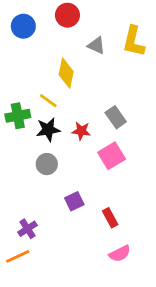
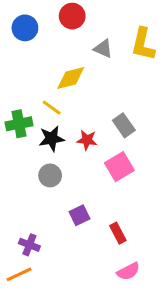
yellow diamond: (66, 73) -> (71, 78), turned 64
purple cross: (27, 229) -> (29, 245), turned -36

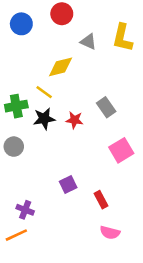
pink square: (119, 167) -> (121, 150), moved
gray circle: (50, 175) -> (14, 147), moved
pink semicircle: (128, 271) -> (110, 233), turned 42

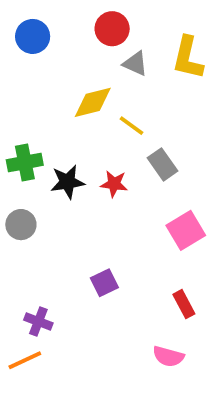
red circle: (62, 14) -> (112, 29), moved
yellow line: (44, 92) -> (131, 126), moved
red rectangle: (101, 200) -> (184, 304), moved

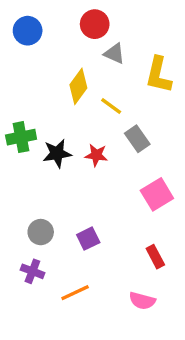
yellow L-shape: (188, 58) -> (159, 75), moved
yellow diamond: (93, 102) -> (78, 86), turned -40
gray circle: (21, 225) -> (41, 232), moved
orange line: (25, 360) -> (75, 293), moved

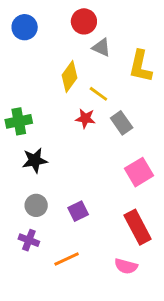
black star: (57, 153) -> (35, 160), moved
red star: (96, 155) -> (85, 118), moved
red rectangle: (155, 257) -> (138, 227), size x1.6

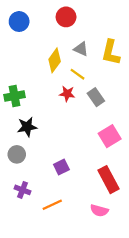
gray triangle: (101, 47) -> (81, 49), moved
gray circle: (36, 205) -> (17, 154), moved

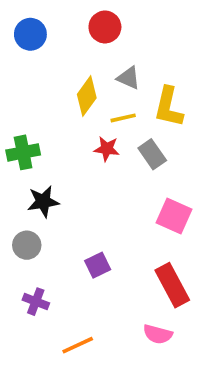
yellow L-shape: (111, 52) -> (169, 107), moved
yellow line: (77, 74) -> (123, 118), turned -49
pink square: (110, 136) -> (174, 216), turned -35
orange line: (52, 205) -> (78, 345), moved

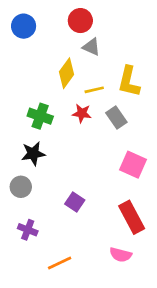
gray triangle: (129, 78) -> (91, 47), moved
green cross: (23, 152) -> (40, 116), moved, turned 30
purple square: (98, 265) -> (75, 202), turned -30

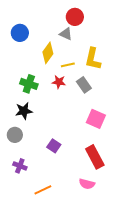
red circle: (80, 21) -> (75, 17), moved
blue circle: (24, 26) -> (20, 33), moved

